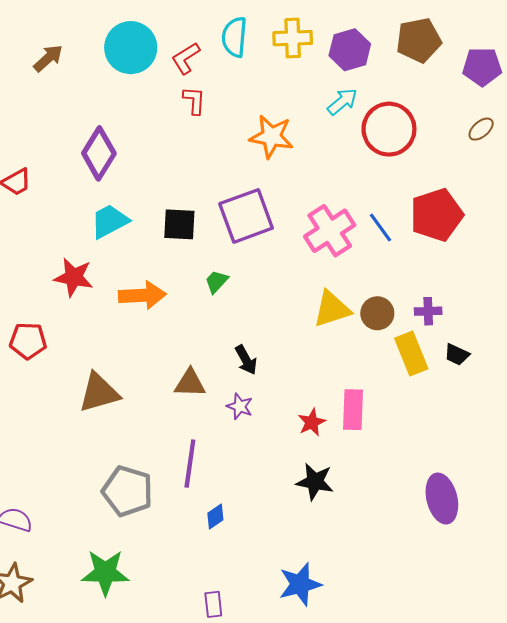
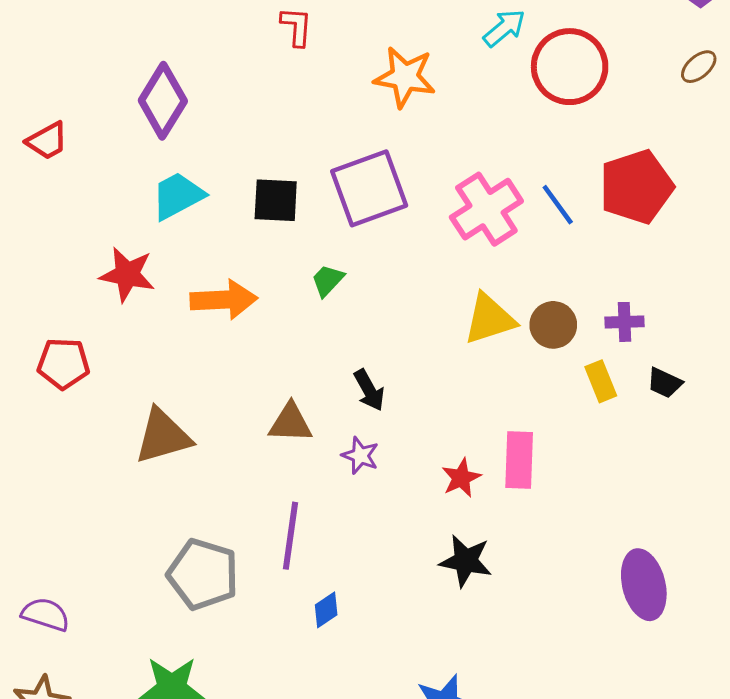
yellow rectangle: (411, 354) -> (601, 381), size x0.7

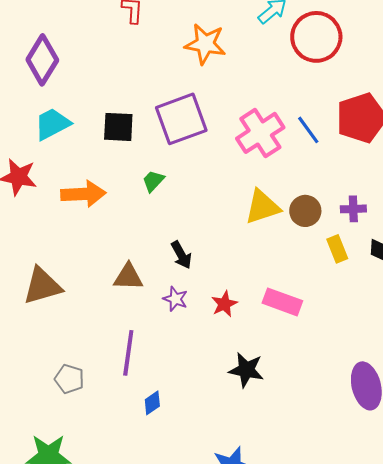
pink rectangle: (519, 460) -> (282, 302), turned -72
red star: (461, 478) -> (224, 304), moved
gray pentagon: (203, 574) -> (69, 379), size x0.6

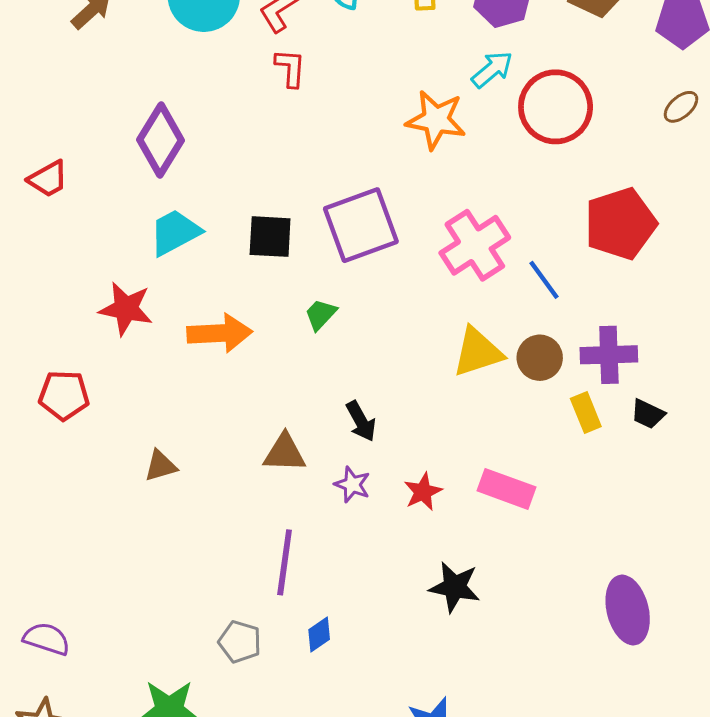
orange star: (205, 44) -> (436, 120), moved
blue line: (308, 130) -> (544, 280), moved
purple cross: (353, 209) -> (609, 355), size x1.5
brown triangle: (42, 286) -> (161, 466), size x0.6
gray pentagon: (69, 379) -> (240, 642), moved

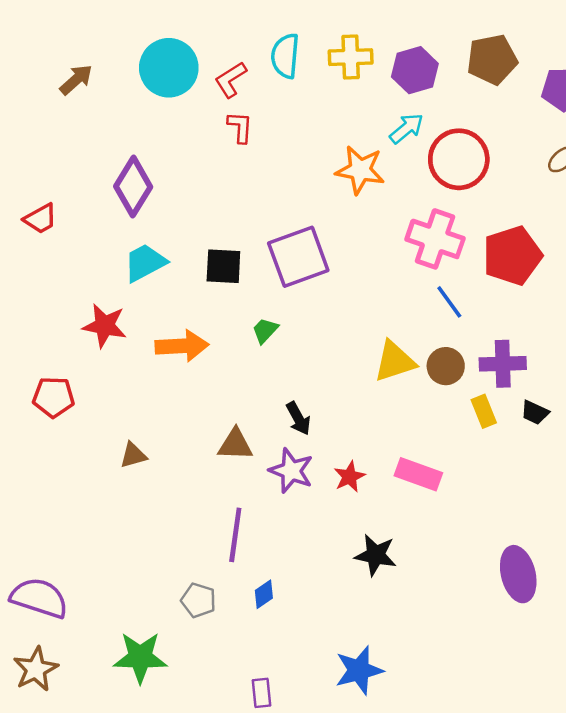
pink cross: (475, 245) -> (435, 239), moved, turned -38
purple star: (352, 485) -> (291, 471), size x1.5
purple semicircle: (47, 639) -> (39, 598), size x1.5

